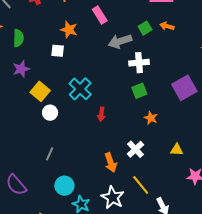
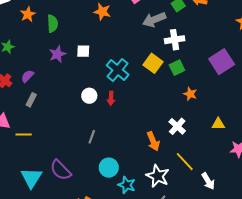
white square: (58, 51) -> (83, 51), moved
yellow square: (40, 91) -> (153, 63), moved
red arrow: (101, 114) -> (111, 98), moved

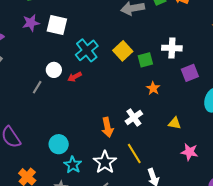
white cross: (175, 40) -> (172, 48), moved
white square: (83, 51) -> (57, 25), size x1.5
purple square: (222, 62) -> (190, 73), moved, size x0.7
red arrow: (111, 98) -> (75, 77), turned 48
gray line: (92, 137) -> (37, 87), moved

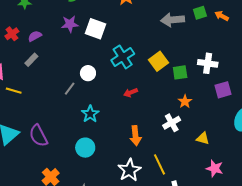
red arrow: (75, 77) -> (131, 93), moved
white cross: (134, 117) -> (172, 123), moved
cyan star: (73, 165) -> (90, 114), moved

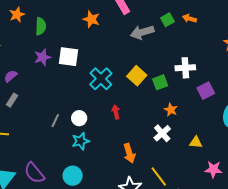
white circle: (88, 73) -> (79, 118), moved
red arrow: (131, 93) -> (116, 112), turned 112
cyan star: (90, 114) -> (81, 141), turned 30
cyan circle: (85, 148) -> (73, 176), moved

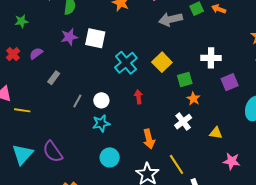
green square: (160, 82) -> (185, 80), moved
gray rectangle: (12, 100) -> (54, 78), moved
cyan circle: (73, 176) -> (110, 157), moved

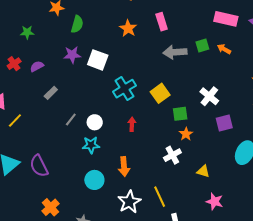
white cross: (211, 58) -> (209, 96), turned 30
yellow line: (22, 110) -> (15, 120), turned -63
orange arrow: (149, 139) -> (124, 167), moved

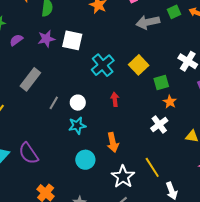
purple semicircle: (37, 66) -> (16, 40), moved
gray rectangle: (51, 93) -> (30, 79), size x1.6

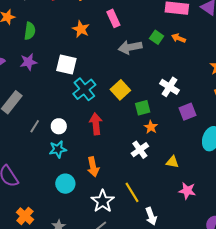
green square: (174, 12) -> (157, 37), turned -32
white square: (72, 40) -> (66, 65), moved
red arrow: (115, 99) -> (96, 124), size x1.5

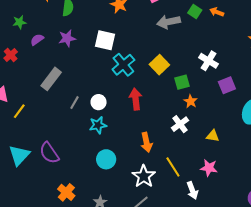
orange arrow: (93, 167) -> (147, 142), moved
pink star: (187, 191) -> (209, 168), moved

